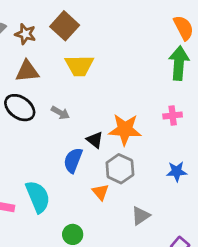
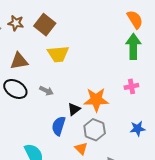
brown star: (25, 34) -> (16, 23), moved
black triangle: (95, 140) -> (74, 109), turned 48

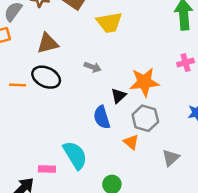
yellow trapezoid: (58, 54) -> (109, 23), moved
gray arrow: (46, 91) -> (93, 67), moved
blue semicircle: (59, 126) -> (102, 117), turned -30

